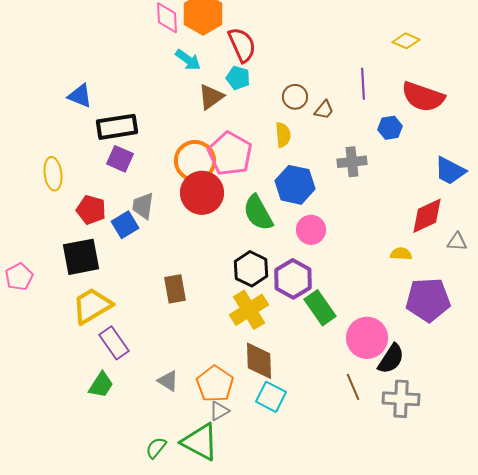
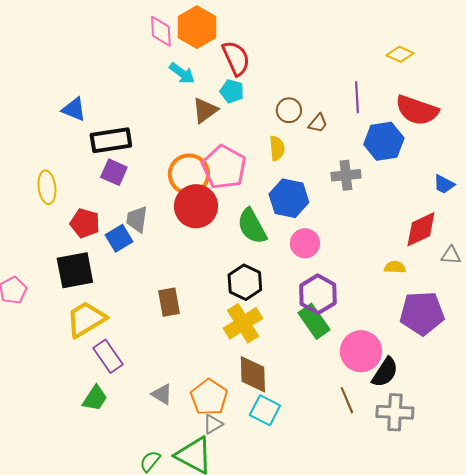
blue hexagon: (390, 128) -> (384, 141), size x1.6
blue trapezoid: (450, 171) -> (444, 184), size x0.7
purple hexagon: (293, 279) -> (318, 294), moved

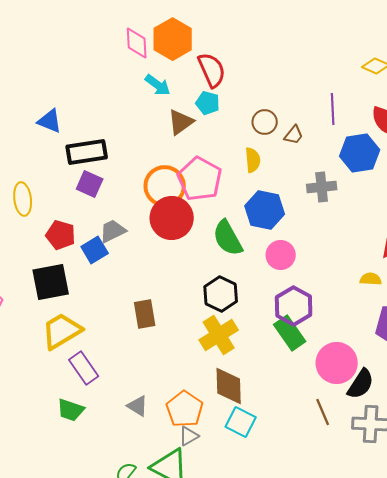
gray trapezoid: (137, 219) -> (113, 231), turned 56
green trapezoid: (95, 398) -> (71, 410), turned 76

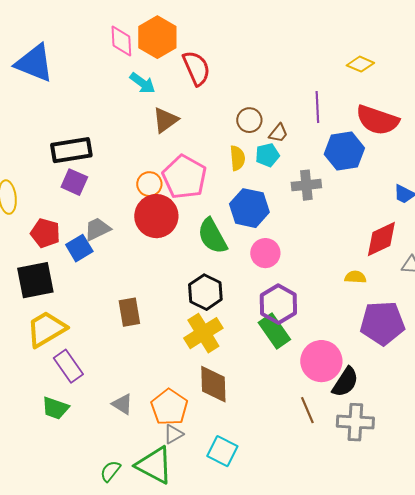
cyan pentagon: (208, 103) -> (267, 155), moved, turned -30
blue triangle: (50, 121) -> (34, 63), moved, size x1.6
orange circle: (165, 186) -> (149, 184), size x0.6
cyan square: (241, 422) -> (222, 451), moved

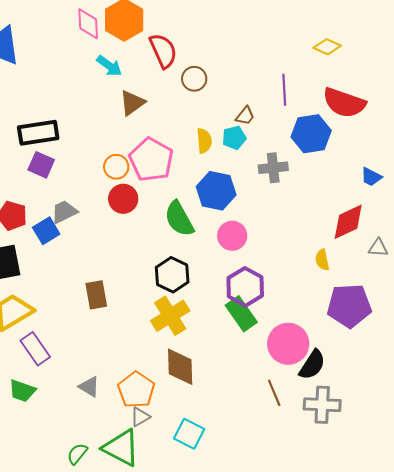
brown circle: (249, 120) -> (194, 79), moved
red circle: (156, 216) -> (123, 199), size x0.7
yellow semicircle: (355, 277) -> (322, 260), turned -105

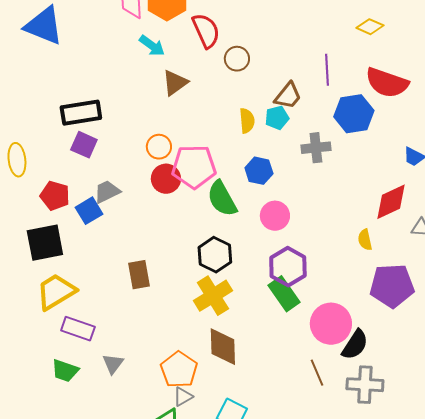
brown trapezoid: (245, 116) -> (288, 96), size x1.4
pink pentagon: (151, 160) -> (194, 167), moved, turned -30
blue hexagon: (216, 191) -> (259, 171), size x0.7
purple rectangle: (35, 349) -> (78, 329), turned -36
gray triangle: (89, 387) -> (113, 364), moved, turned 35

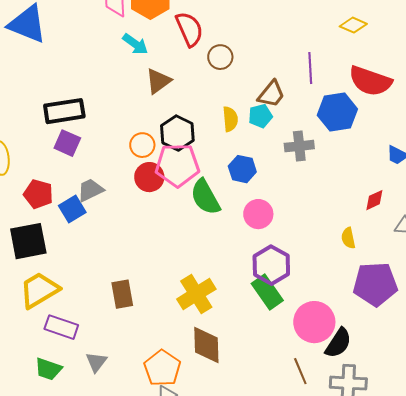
red diamond: (391, 202) -> (374, 200), size x0.6
black hexagon: (215, 255) -> (177, 133), moved
brown rectangle: (139, 275) -> (122, 294), moved

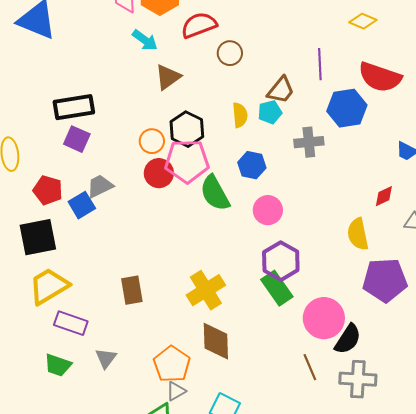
red semicircle: (189, 29) -> (199, 25), turned -87
yellow semicircle: (348, 238) -> (358, 234), size x1.5

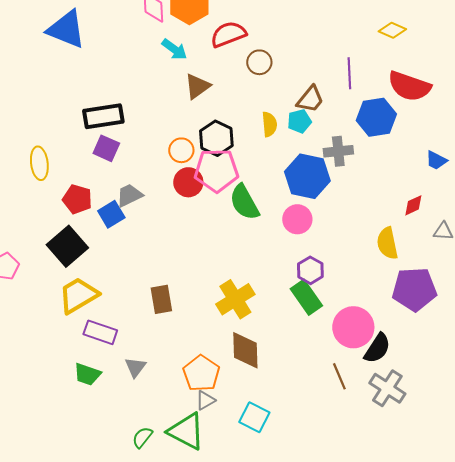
blue hexagon: (252, 165) -> (307, 176), moved, size x1.6
black square: (38, 237) -> (67, 246), turned -30
purple hexagon: (281, 261) -> (310, 270), size x0.7
gray cross: (358, 379) -> (387, 388), turned 30

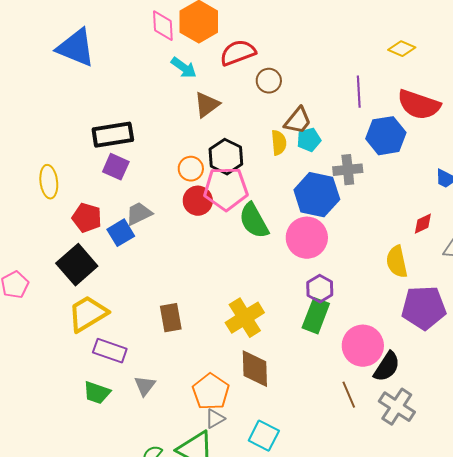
brown trapezoid: (310, 99) -> (298, 121), moved
pink circle: (297, 219) -> (307, 238), size x1.4
green rectangle: (306, 297) -> (316, 316), turned 56

